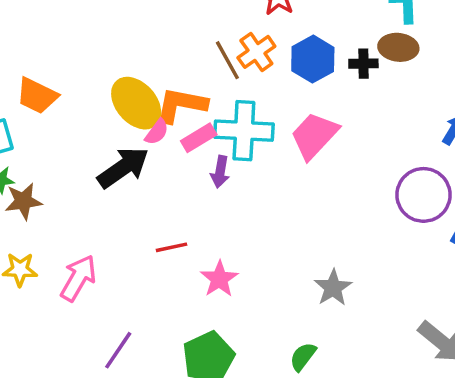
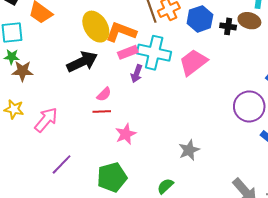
pink semicircle: (157, 132) -> (104, 94), moved

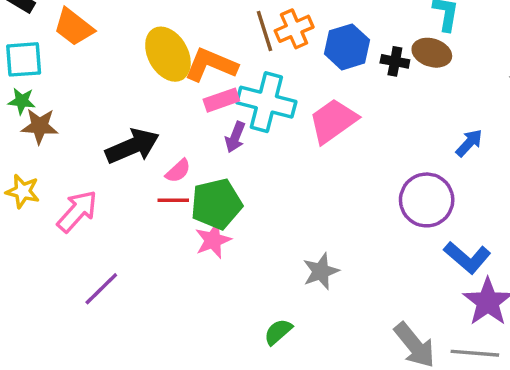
black arrow: (82, 62) -> (132, 146), moved
green pentagon: (112, 177) -> (216, 204), moved

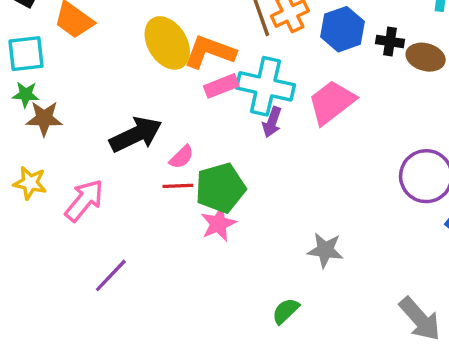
brown ellipse: (432, 53) -> (426, 57), moved
purple arrow: (235, 137) -> (272, 122), moved
gray star: (321, 271) -> (325, 250), turned 30

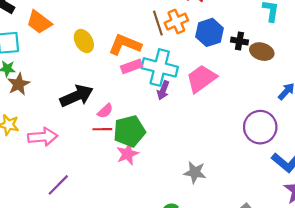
yellow ellipse: (167, 43) -> (84, 41), moved, size x0.7
brown star: (44, 118) -> (19, 84), turned -30
pink arrow: (84, 200) -> (43, 137), turned 44

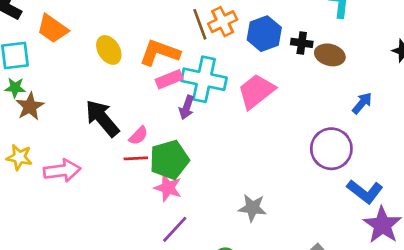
purple arrow: (163, 90) -> (187, 107), moved
black arrow: (77, 96) -> (102, 118), turned -104
pink star: (127, 154) -> (168, 188), turned -30
purple line: (58, 185) -> (175, 229), moved

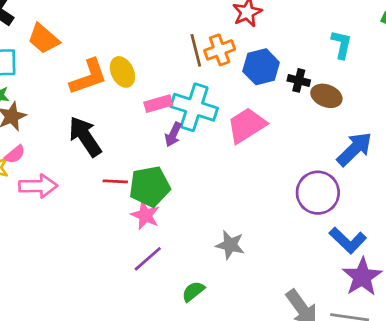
yellow ellipse: (109, 50) -> (122, 72), moved
orange L-shape: (160, 53) -> (88, 77), moved, turned 135
blue arrow: (362, 103) -> (354, 149), size x1.6
pink semicircle: (138, 136) -> (15, 154), moved

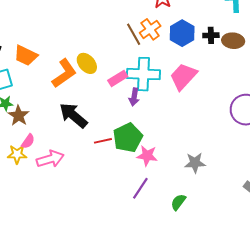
pink star: (145, 215) -> (147, 156), moved

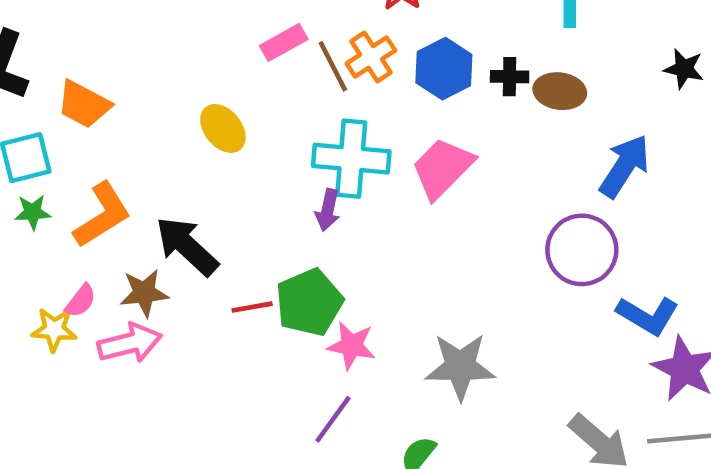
orange L-shape: (64, 73) -> (102, 215), moved
pink rectangle: (118, 78) -> (284, 42), moved
brown star: (19, 116) -> (144, 293), moved, turned 30
gray star: (195, 163) -> (460, 367), size x1.4

